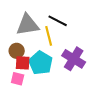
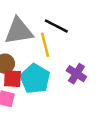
purple cross: (74, 59) -> (76, 74), size x0.7

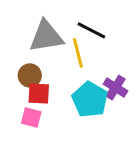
cyan pentagon: (35, 79) -> (90, 100), moved

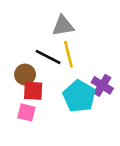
black line: (91, 30) -> (48, 57), moved
gray triangle: (46, 36) -> (63, 26), moved, size x0.7

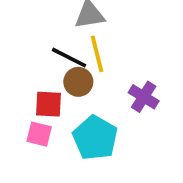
brown circle: (25, 75) -> (78, 82), moved
cyan pentagon: (79, 96) -> (95, 138), moved

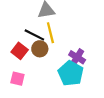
red square: (48, 104) -> (20, 51), moved, turned 35
cyan pentagon: (95, 138) -> (71, 73), moved

